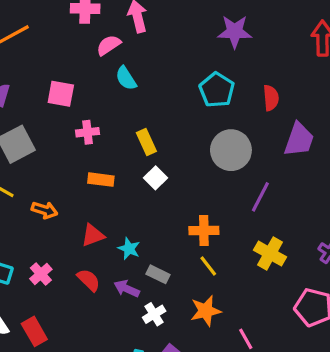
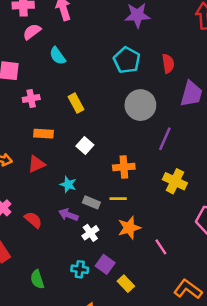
pink semicircle: (109, 45) -> (32, 32), moved
white square: (156, 178) -> (85, 145), moved
red triangle: (93, 235) -> (36, 164), moved
yellow line: (208, 266) -> (118, 199), moved, turned -49
red semicircle: (89, 280) -> (33, 220), moved

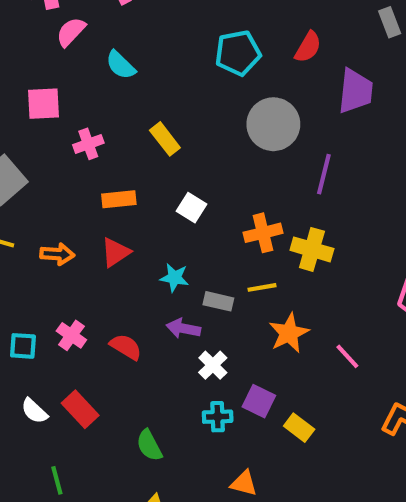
cyan pentagon: (127, 60) -> (238, 53), turned -30
red semicircle: (168, 64) -> (308, 47), turned 48
yellow cross: (175, 181) -> (312, 249), moved
white cross: (90, 233) -> (213, 365), moved

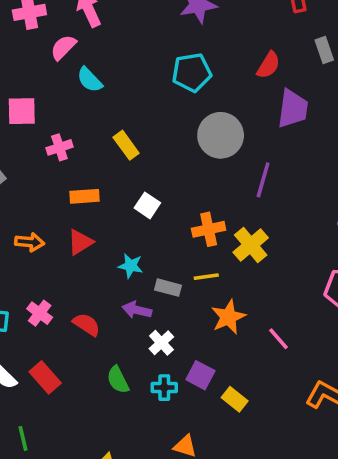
pink semicircle: (71, 32) -> (63, 47), moved
red semicircle: (308, 47) -> (268, 65), moved
yellow cross: (312, 249) -> (251, 245), turned 32
green semicircle: (149, 445) -> (118, 380), moved

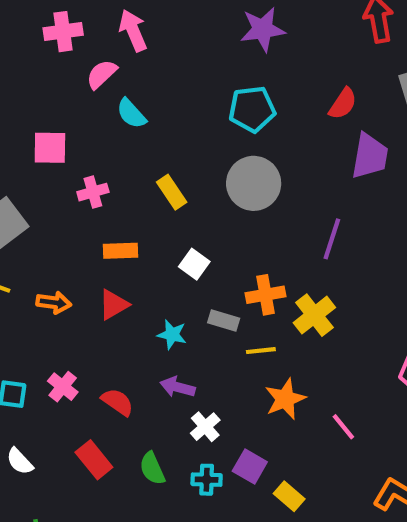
gray circle: (221, 135) -> (254, 183), moved
gray rectangle: (168, 288) -> (224, 321), moved
red rectangle: (45, 377) -> (94, 460), moved

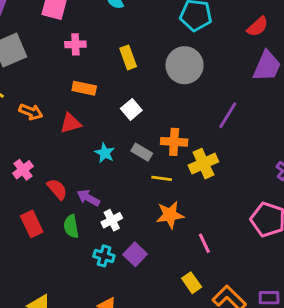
purple arrow: (178, 387) -> (88, 198), moved
green semicircle: (152, 468) -> (71, 226), moved
yellow rectangle: (289, 496) -> (192, 283), moved

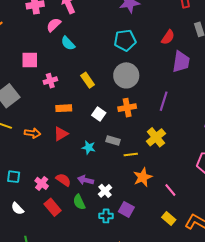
orange cross: (174, 142) -> (127, 108), moved
pink cross: (23, 170) -> (42, 183), moved

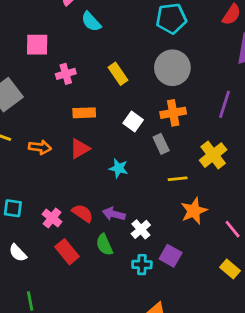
gray rectangle: (113, 141) -> (161, 144), moved, turned 48

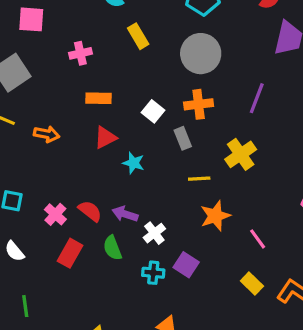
pink square: (37, 45) -> (31, 19), moved
yellow rectangle: (118, 74) -> (138, 36), moved
red triangle: (80, 149) -> (105, 137), moved
red rectangle: (67, 252) -> (70, 253), turned 65

